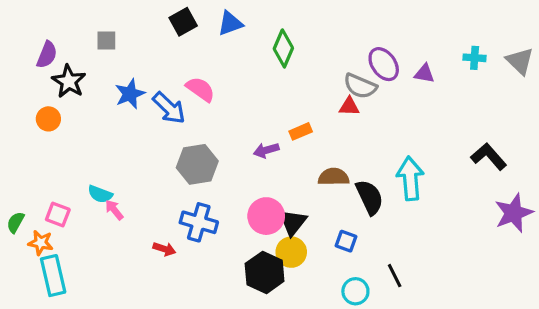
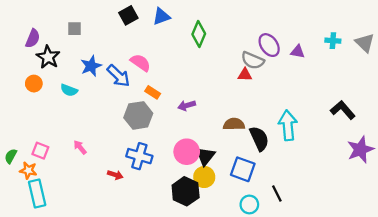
orange rectangle: (301, 131) -> (153, 92), moved, turned 56
cyan semicircle: (100, 194) -> (69, 90), moved
blue square: (346, 241) -> (243, 169), size x1.6

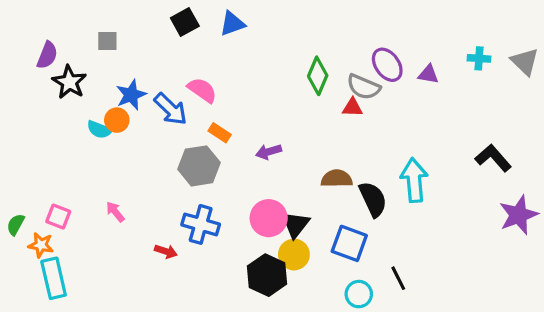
green diamond: (199, 34) -> (318, 76), moved
orange circle: (34, 84) -> (117, 120), moved

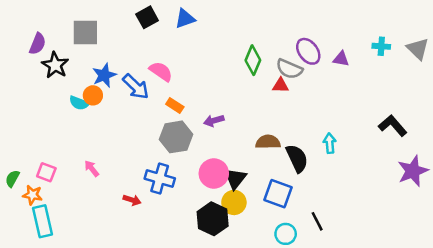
gray square: (107, 41) -> (85, 32), size x1.6
gray hexagon: (199, 166) -> (176, 137), moved
cyan arrow: (414, 180) -> (330, 143), size x0.6

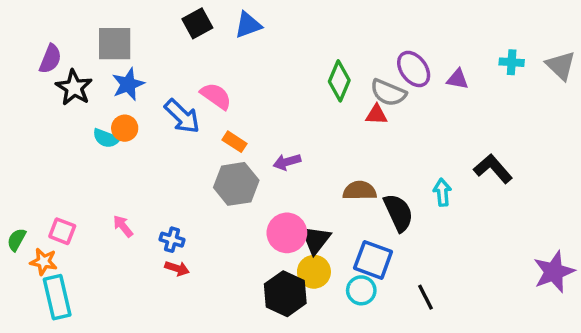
blue star: (104, 75) -> (128, 84), moved
black L-shape: (393, 126) -> (493, 169), moved
purple star: (413, 171) -> (554, 272), moved
blue cross: (160, 179) -> (172, 240), moved, size x0.6
cyan circle: (286, 234) -> (361, 290), moved

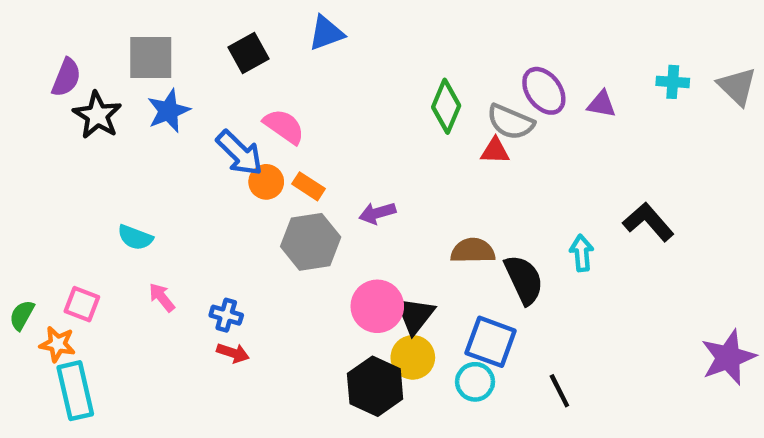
black square: (197, 23) -> (248, 53), moved
orange circle: (125, 128) -> (266, 182), moved
cyan semicircle: (106, 138) -> (135, 237), moved

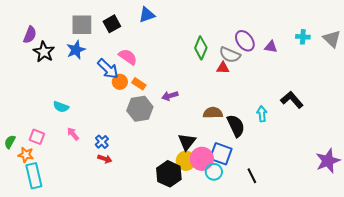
gray square: (151, 57) -> (82, 25), moved
pink circle: (377, 306) -> (202, 159), moved
blue cross: (226, 315) -> (102, 142), turned 32

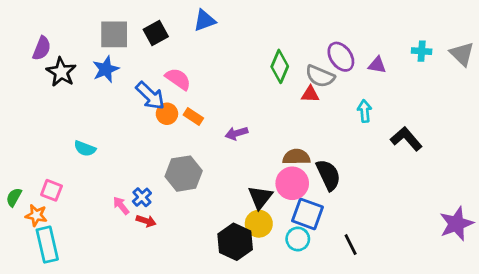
gray hexagon: (140, 109) -> (184, 174), moved
cyan arrow: (262, 114) -> (365, 111), moved
pink arrow: (73, 134) -> (121, 206), moved
pink circle: (202, 159) -> (292, 183), moved

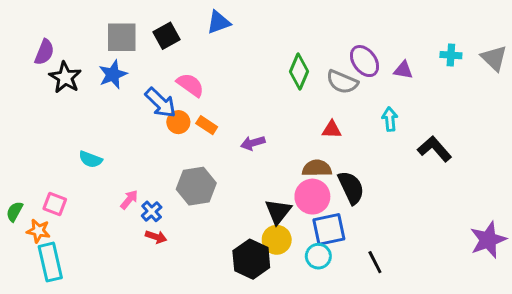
red triangle: (310, 94) -> (332, 130), moved
pink arrow: (121, 206) -> (129, 200), moved, turned 78
blue square: (308, 214) -> (329, 229), turned -32

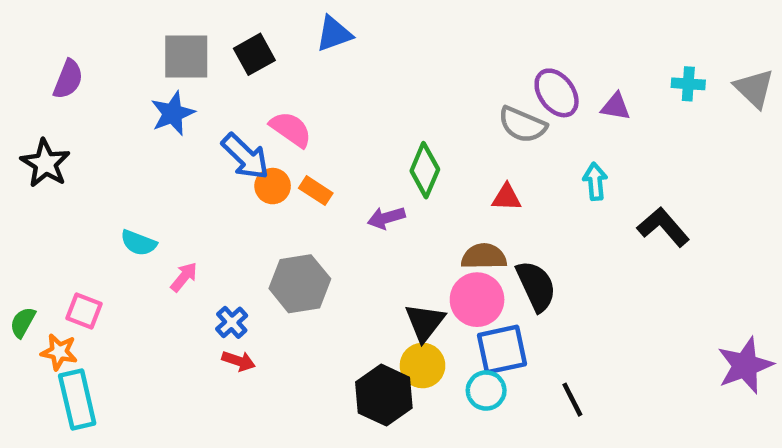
green diamond: (299, 71) -> (425, 170), moved
black star: (65, 77) -> (45, 163), moved
pink arrow: (129, 200) -> (184, 277), moved

